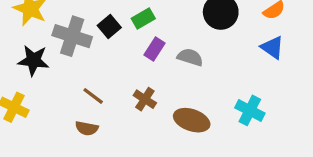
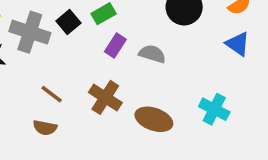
brown cross: (145, 99) -> (105, 97), size x1.4

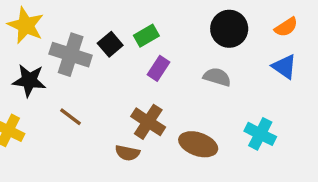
gray semicircle: (152, 54) -> (217, 77), moved
brown line: (52, 94) -> (71, 117), moved
brown semicircle: (45, 128) -> (127, 153), moved

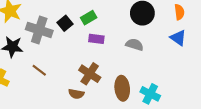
orange semicircle: (286, 27) -> (179, 12), turned -64
purple rectangle: (158, 68) -> (96, 39), turned 64
cyan cross: (260, 134) -> (150, 94), moved
brown ellipse: (198, 144) -> (122, 88), turned 65

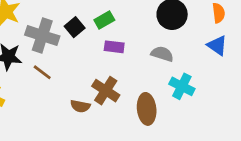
brown line: (39, 70) -> (42, 72), moved
brown semicircle: (76, 94) -> (80, 106), moved
cyan cross: (150, 94) -> (182, 86), moved

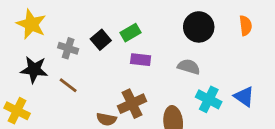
gray cross: (42, 36) -> (68, 48), size x0.6
blue triangle: (217, 45) -> (244, 97), moved
brown cross: (106, 91) -> (132, 104), turned 32

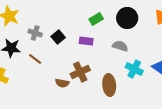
green rectangle: (131, 33) -> (96, 19), moved
black square: (101, 40) -> (58, 37), moved

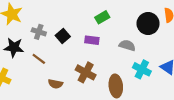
black circle: (127, 18) -> (148, 24), moved
brown cross: (80, 72) -> (86, 72), turned -36
brown semicircle: (62, 83) -> (55, 84), moved

